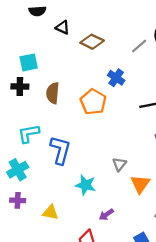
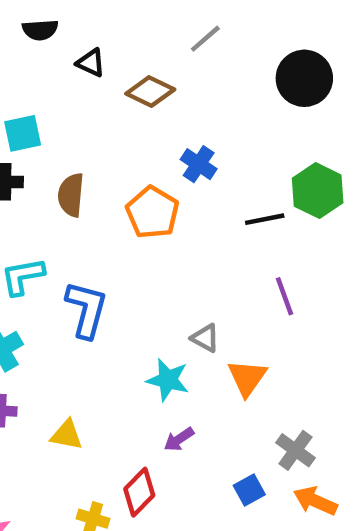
gray line: (139, 46) -> (205, 39), moved
gray triangle: (119, 164) -> (205, 338), turned -40
cyan star: (86, 185) -> (168, 380), moved

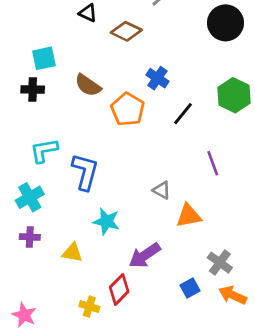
brown semicircle: (71, 195) -> (88, 85), moved, turned -60
black line: (265, 219) -> (183, 114), moved, turned -40
orange triangle: (247, 378) -> (189, 216), turned 44
cyan star: (168, 380) -> (106, 221), moved
purple arrow: (179, 439) -> (145, 255), size x1.6

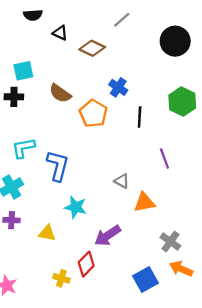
black line: (183, 114) -> (140, 117), turned -36
blue square: (190, 288) -> (146, 279), moved, size x1.5

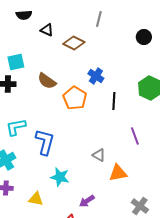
gray line: (122, 20) -> (99, 19), turned -35
black circle: (175, 41) -> (144, 37), size x0.6
purple arrow: (108, 236) -> (87, 201), size x0.7

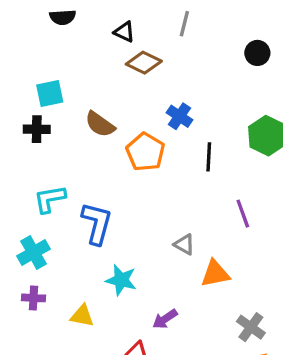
black triangle: (47, 30) -> (124, 32), moved

